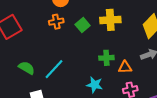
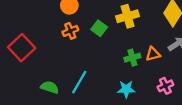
orange triangle: (125, 67) -> (153, 54), moved

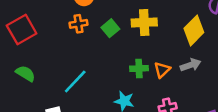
orange triangle: (153, 54) -> (162, 70), turned -42
green semicircle: (50, 87) -> (25, 73), moved

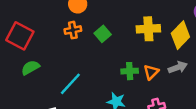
yellow cross: (144, 22) -> (148, 29), moved
red square: (22, 30) -> (20, 36), turned -32
green semicircle: (25, 73) -> (30, 68), moved, turned -60

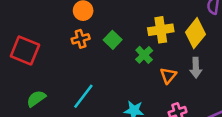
gray arrow: (178, 67) -> (196, 68), turned 114
green semicircle: (30, 68) -> (36, 99), moved
green cross: (130, 71) -> (144, 55), moved, turned -35

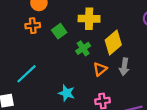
yellow cross: (161, 30) -> (89, 19), moved
yellow diamond: (195, 33) -> (113, 42), moved

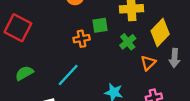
orange cross: (33, 26) -> (82, 39), moved
green square: (59, 31) -> (100, 25), turned 32

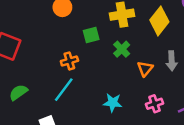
yellow diamond: (160, 32) -> (159, 21), moved
orange cross: (82, 39) -> (69, 61), moved

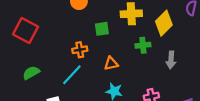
green cross: (122, 49) -> (143, 45), moved, turned 32
orange triangle: (145, 69) -> (111, 63), moved, turned 32

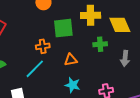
yellow diamond: (164, 23) -> (120, 25), turned -70
green square: (102, 29) -> (63, 28), size x1.5

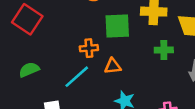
orange triangle: (71, 60) -> (113, 66), moved

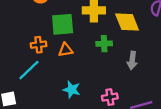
orange triangle: (113, 66) -> (66, 50), moved

